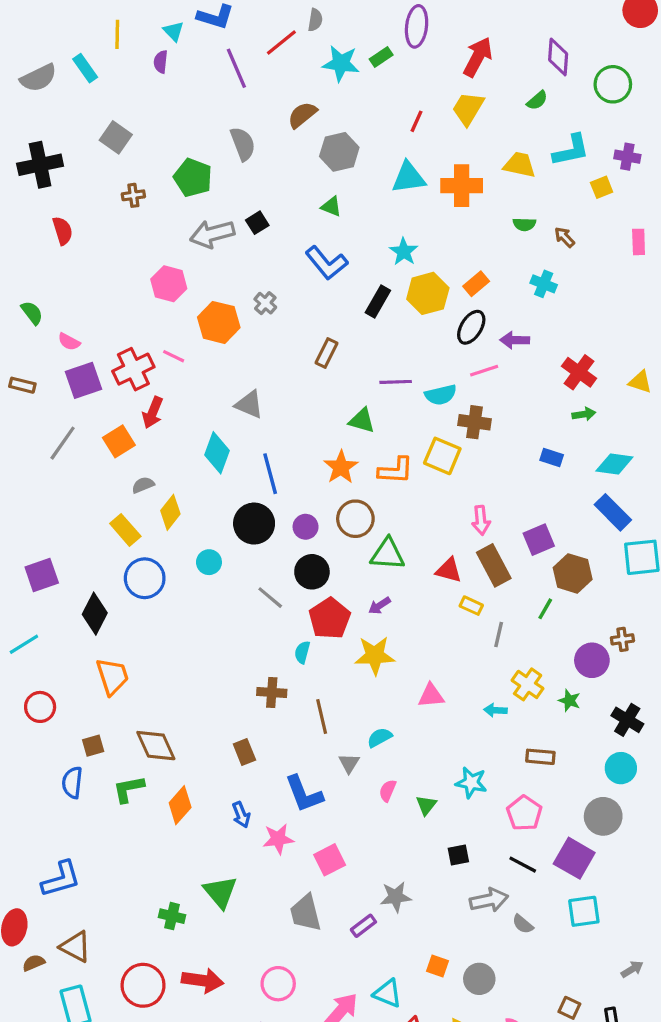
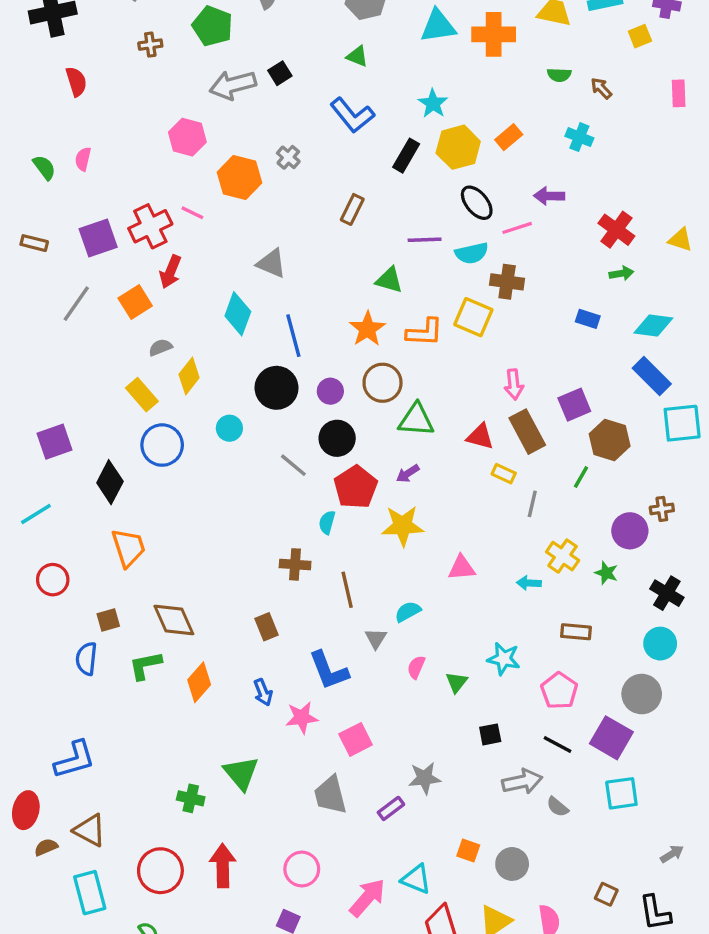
black ellipse: (471, 327) -> (477, 203), moved, turned -72
pink semicircle: (69, 342) -> (83, 159), moved, turned 75
red arrow: (203, 980) -> (223, 866), turned -99

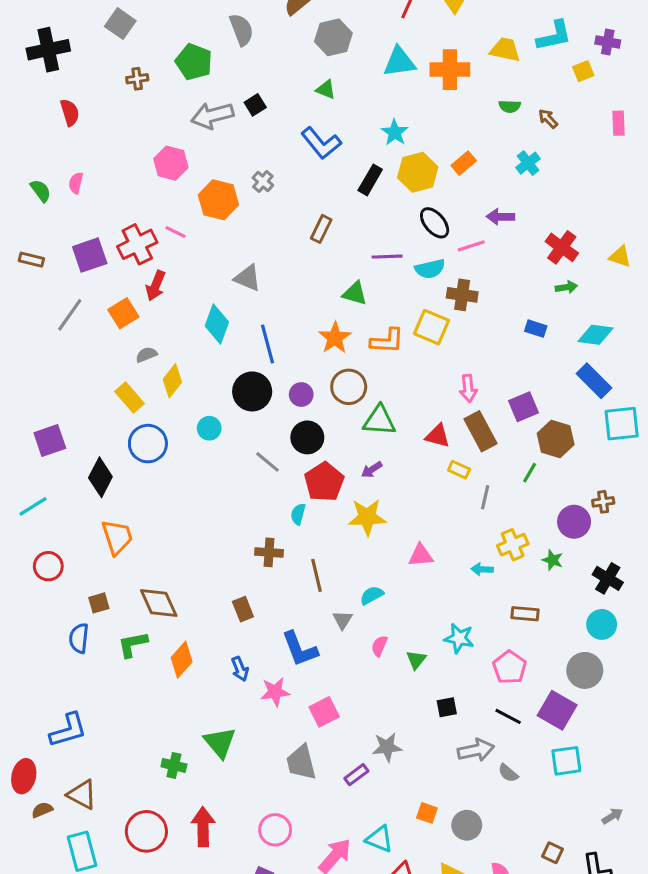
cyan cross: (579, 137) -> (528, 163), turned 30
yellow cross: (563, 556) -> (513, 545), turned 32

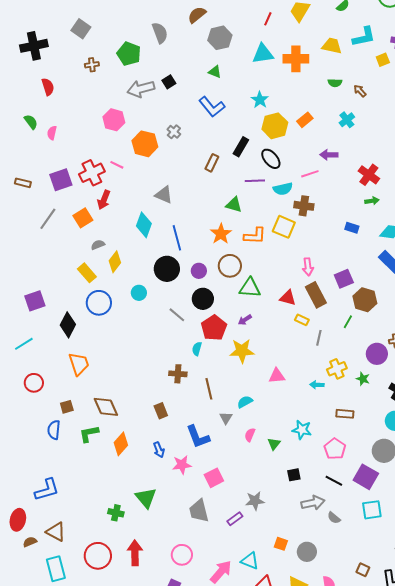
black rectangle: (370, 180) -> (241, 147), moved
green semicircle: (41, 191) -> (31, 122), moved
black ellipse: (435, 223) -> (271, 159), moved

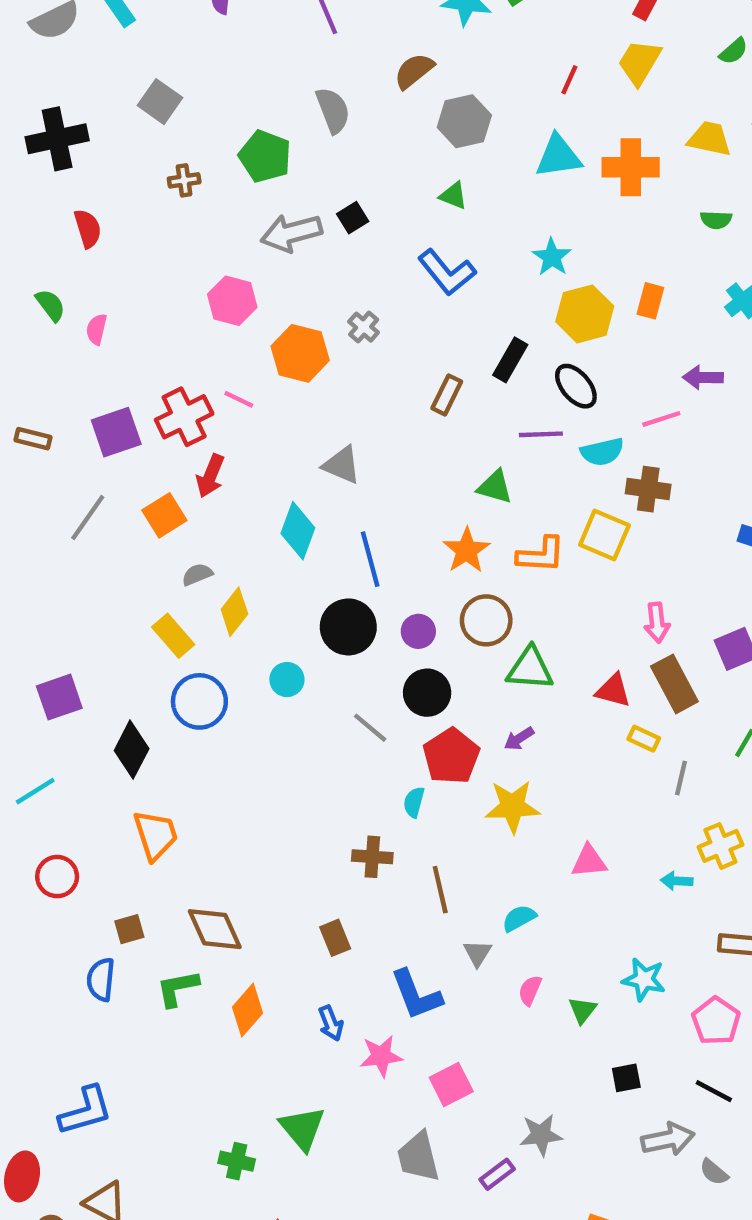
orange rectangle: (305, 120) -> (650, 301), turned -35

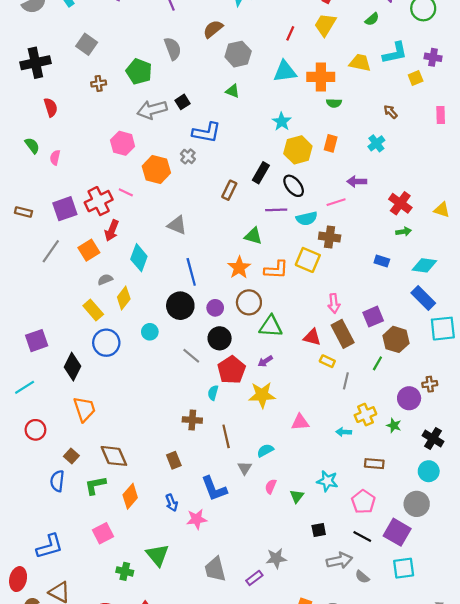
green semicircle: (716, 220) -> (334, 103), moved
blue L-shape: (447, 272) -> (206, 132), moved, turned -40
cyan diamond: (298, 531) -> (139, 258), moved
brown square: (129, 929) -> (71, 456), turned -32
pink square: (451, 1085) -> (103, 533), moved

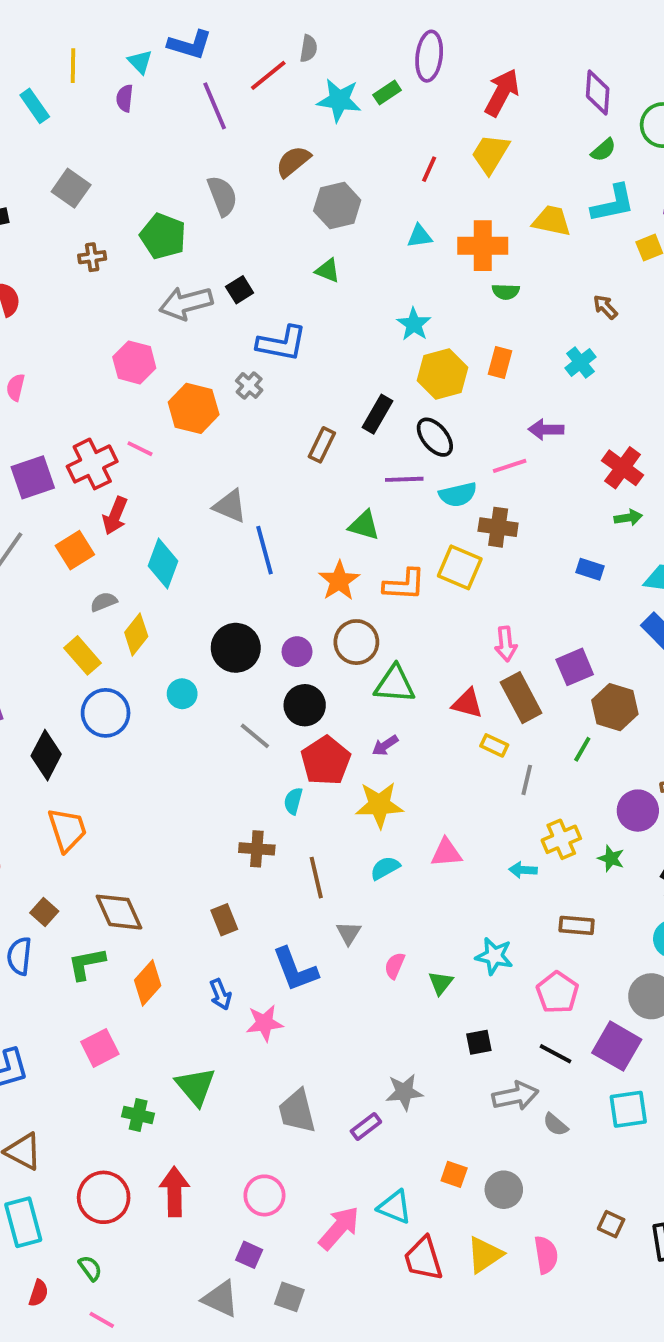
green semicircle: (372, 19) -> (603, 150), moved
cyan triangle: (285, 71) -> (420, 236), size x0.6
blue line: (191, 272) -> (264, 550), moved
cyan semicircle: (265, 451) -> (385, 868), moved

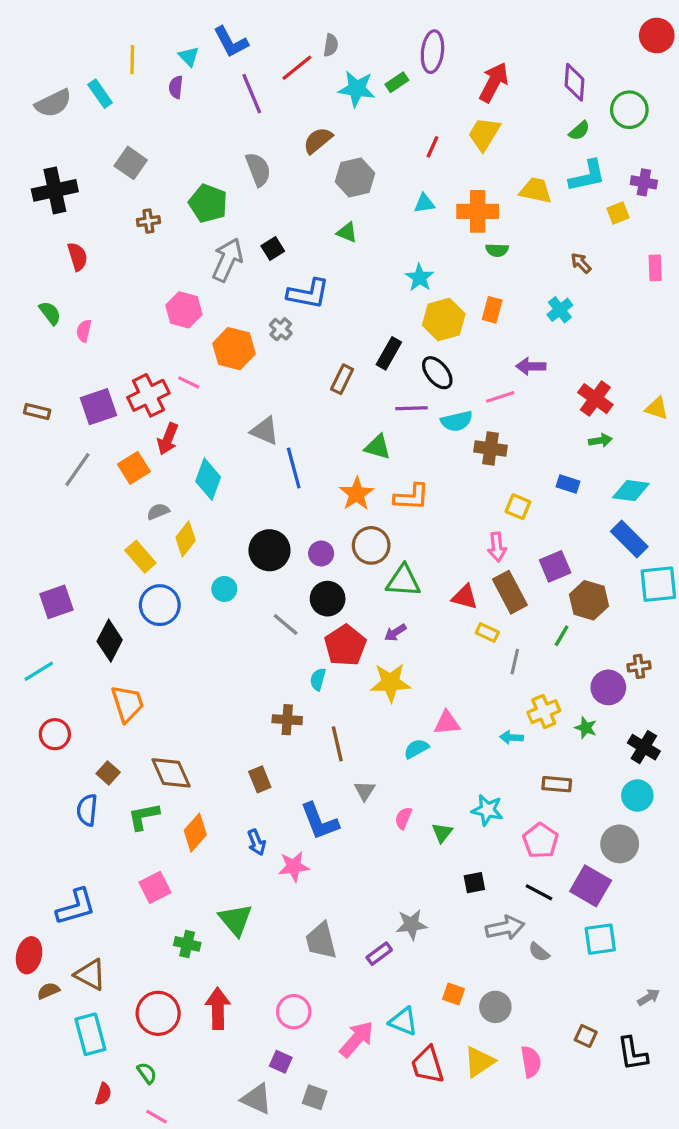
blue L-shape: (190, 45) -> (231, 42), turned 45
gray arrow: (186, 303) -> (228, 260), turned 129
yellow square: (460, 567) -> (518, 507), moved, size x0.7
cyan semicircle: (385, 868) -> (416, 749), moved

